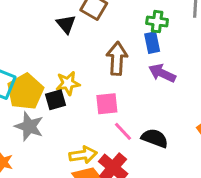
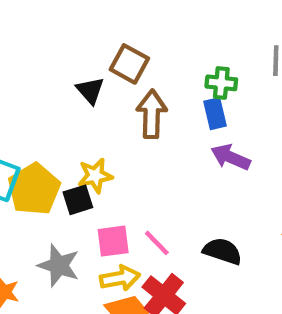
brown arrow: (117, 59) -> (152, 114), moved
pink square: (107, 104) -> (113, 241), moved
gray star: (29, 126) -> (59, 265), moved
pink line: (123, 131) -> (157, 243), moved

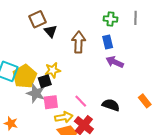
brown square: (129, 64) -> (38, 19), moved, turned 36
green cross: (221, 83) -> (111, 19), moved
pink square: (113, 241) -> (51, 102), moved
gray star: (59, 265) -> (36, 93), moved

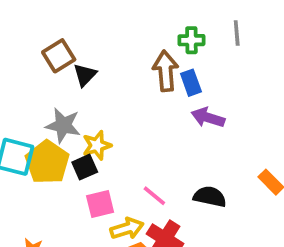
black triangle: (51, 31) -> (85, 75), turned 32
brown arrow: (79, 42) -> (166, 71), moved
gray star: (36, 93) -> (63, 125), moved

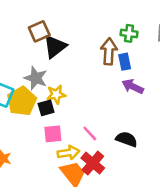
black triangle: (85, 75) -> (55, 47), size x1.5

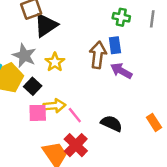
brown arrow: (109, 51) -> (98, 55), moved
yellow star: (56, 95) -> (55, 62), moved, turned -30
black square: (46, 108) -> (33, 86), turned -35
yellow arrow: (68, 153) -> (55, 106), moved

